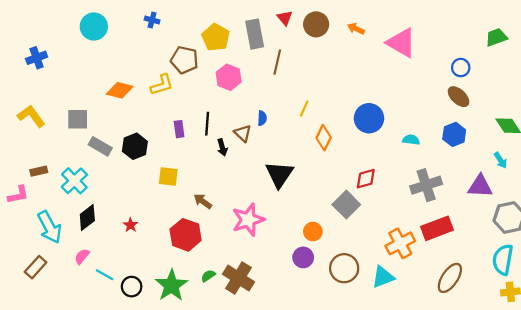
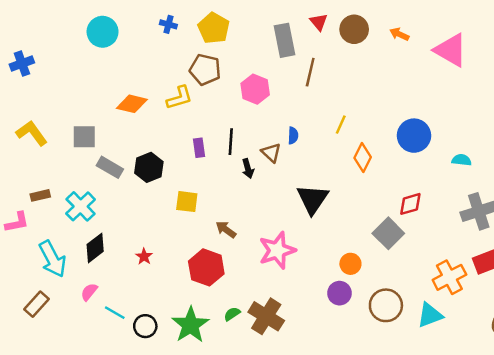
yellow pentagon: (216, 37) -> (214, 28), moved
blue cross: (37, 58) -> (22, 64), moved

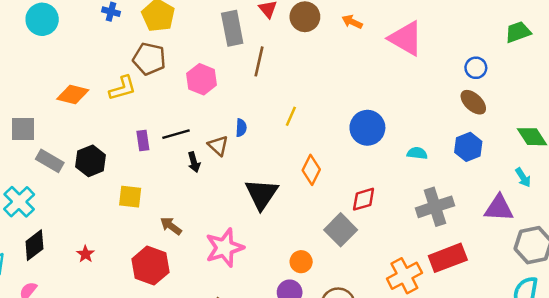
black line: (231, 142) -> (176, 134), turned 70
orange diamond: (363, 158) -> (311, 170), moved

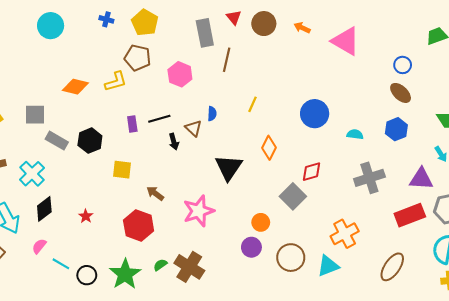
red rectangle: (448, 258) -> (410, 215), moved

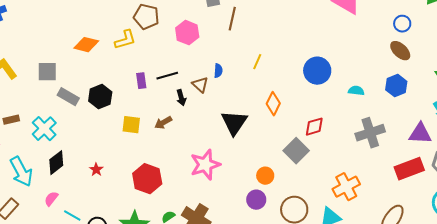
brown arrow: (155, 193) -> (163, 123), moved, turned -66

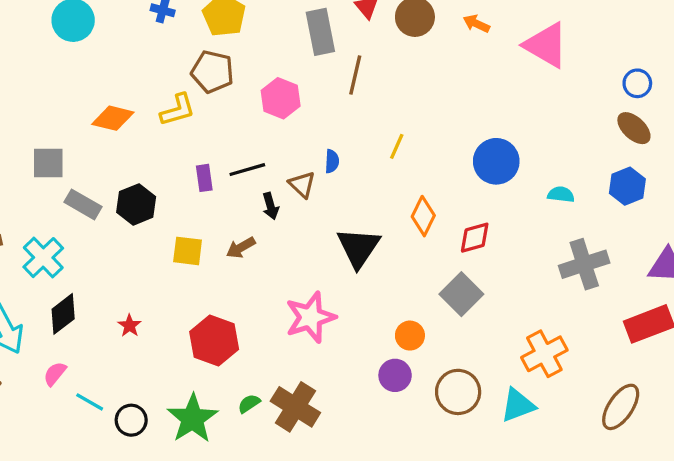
red diamond: (314, 127) -> (475, 238), moved

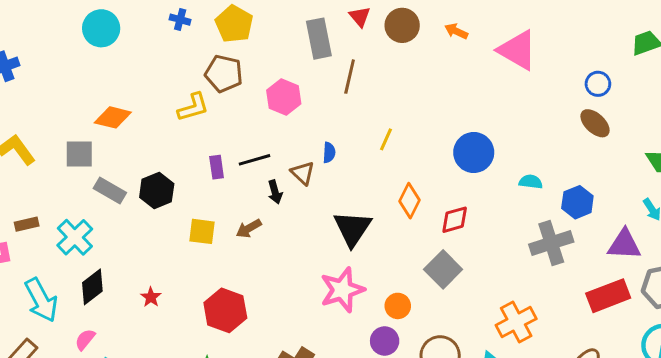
orange diamond: (113, 118) -> (113, 117), moved
blue hexagon: (627, 186) -> (577, 202), moved
pink star: (310, 317) -> (342, 290), moved

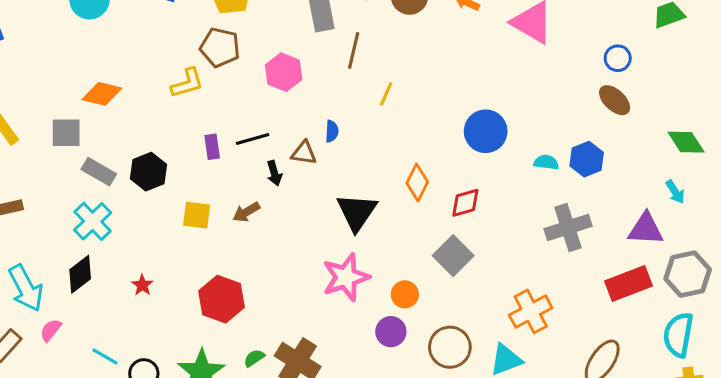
yellow line: (386, 139) -> (386, 94), moved
brown triangle: (303, 173) -> (304, 153), turned -35
blue hexagon: (577, 202) -> (587, 159), moved
cyan cross: (75, 237) -> (93, 221), moved
pink semicircle: (85, 340) -> (51, 330), moved

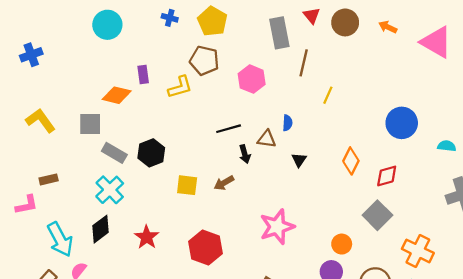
purple rectangle: (212, 147) -> (143, 74), moved
black triangle: (357, 212) -> (299, 160), moved, size x0.5
pink star: (346, 277) -> (277, 227), moved
red star: (142, 285) -> (147, 237), size x1.5
orange cross: (531, 311) -> (418, 251), moved, turned -36

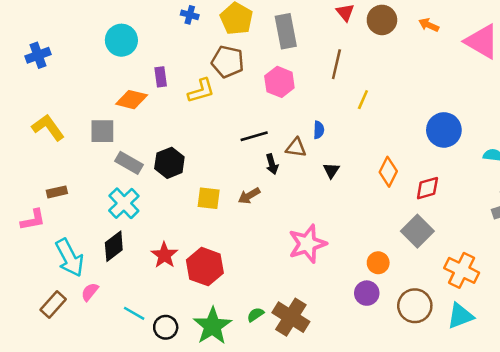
cyan circle: (107, 25) -> (121, 40), moved
gray rectangle: (279, 33) -> (286, 31), moved
red hexagon: (205, 248) -> (205, 267), moved

